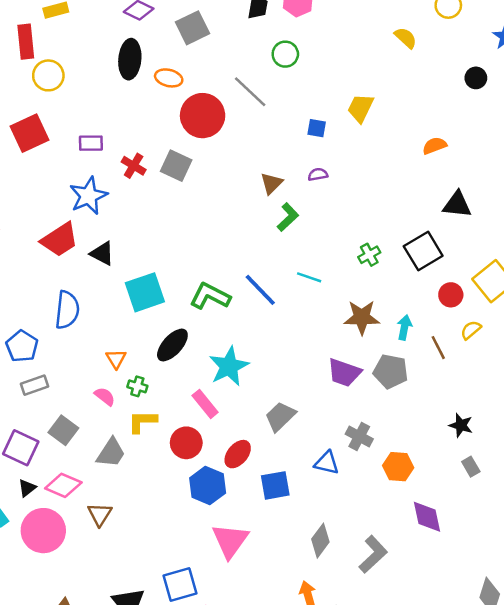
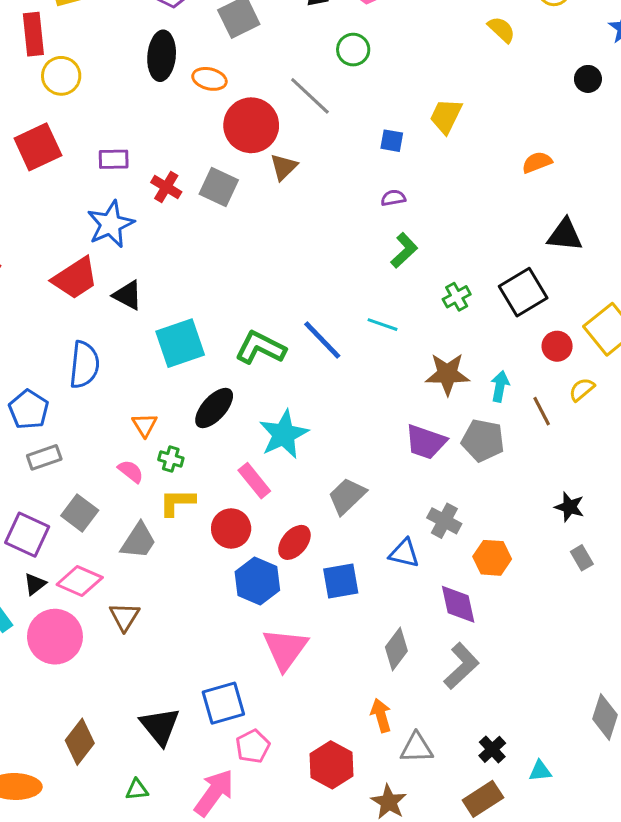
brown triangle: (271, 183) -> (284, 167), moved
green L-shape: (288, 217) -> (404, 250), moved
purple diamond: (427, 517) -> (458, 604), moved

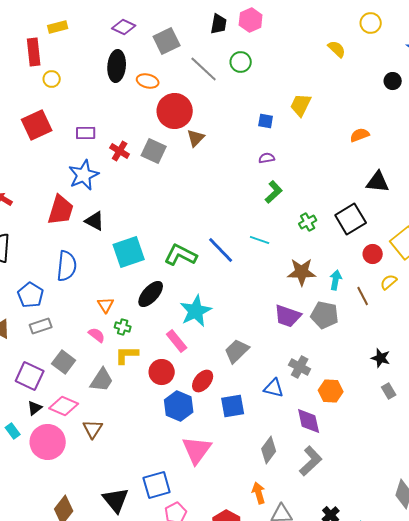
yellow circle: (61, 76) -> (52, 79), size x0.7
gray line: (310, 96) -> (204, 69), moved
red trapezoid: (75, 278) -> (61, 210), turned -40

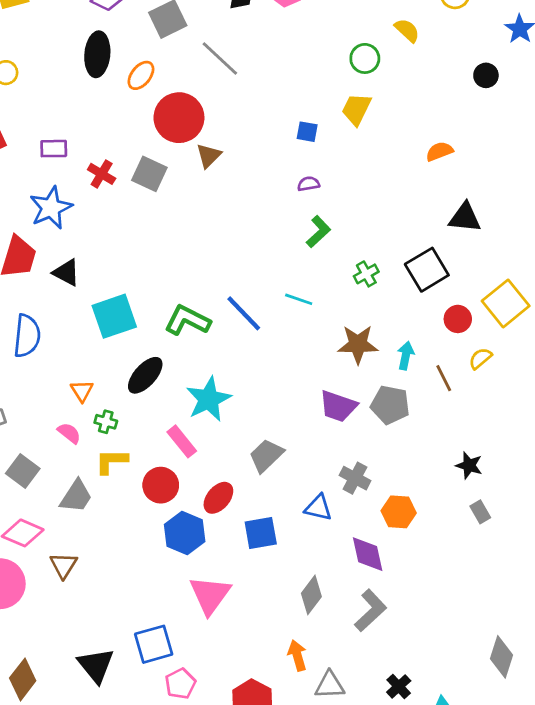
green circle: (241, 62) -> (365, 58), moved
orange ellipse: (148, 81) -> (141, 75), turned -65

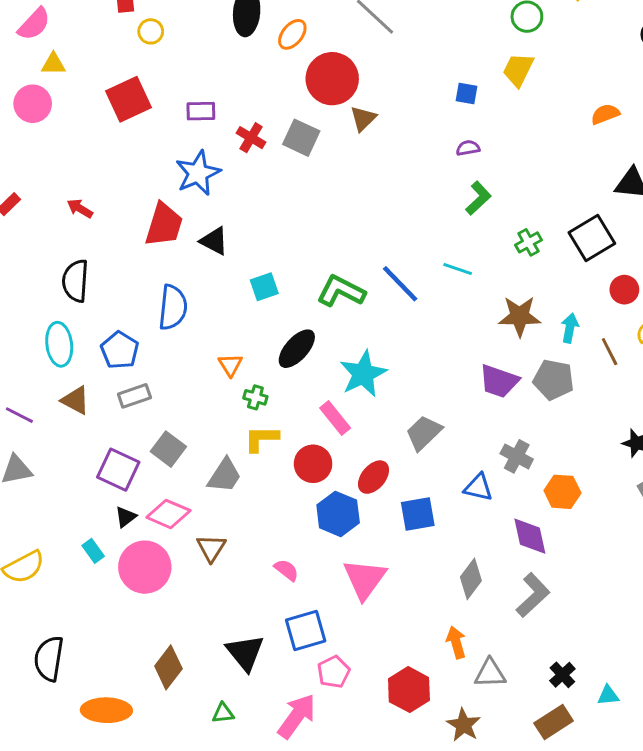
cyan square: (114, 316) -> (264, 287), size x0.6
pink semicircle: (69, 433) -> (286, 570), moved

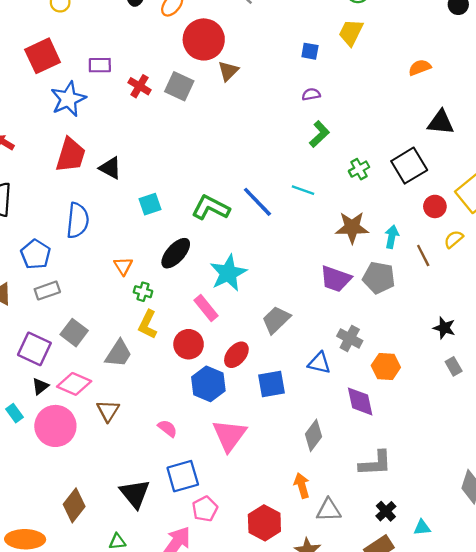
blue star: (198, 173) -> (68, 99), moved
yellow L-shape: (261, 439) -> (148, 324), turned -64
gray L-shape: (533, 595) -> (375, 463), moved, turned 40

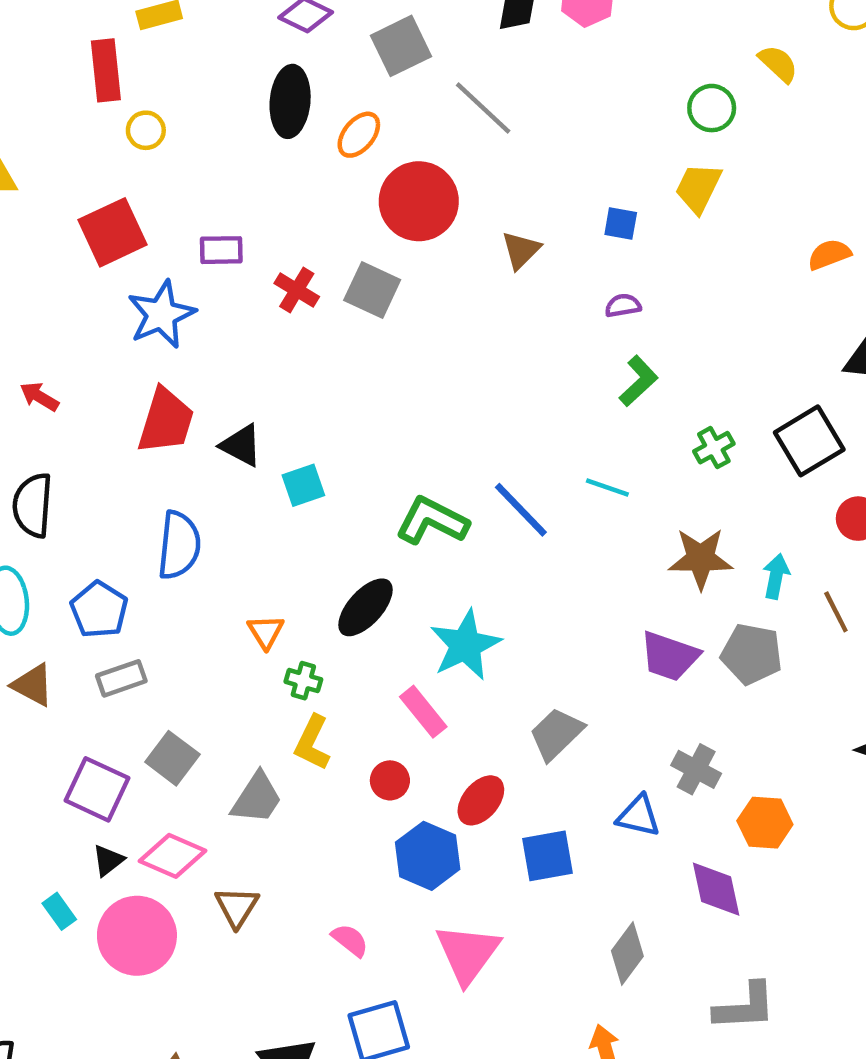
brown triangle: (228, 71) -> (521, 250), moved
cyan square: (150, 204) -> (303, 485), moved
red circle: (189, 344) -> (390, 780), size x0.7

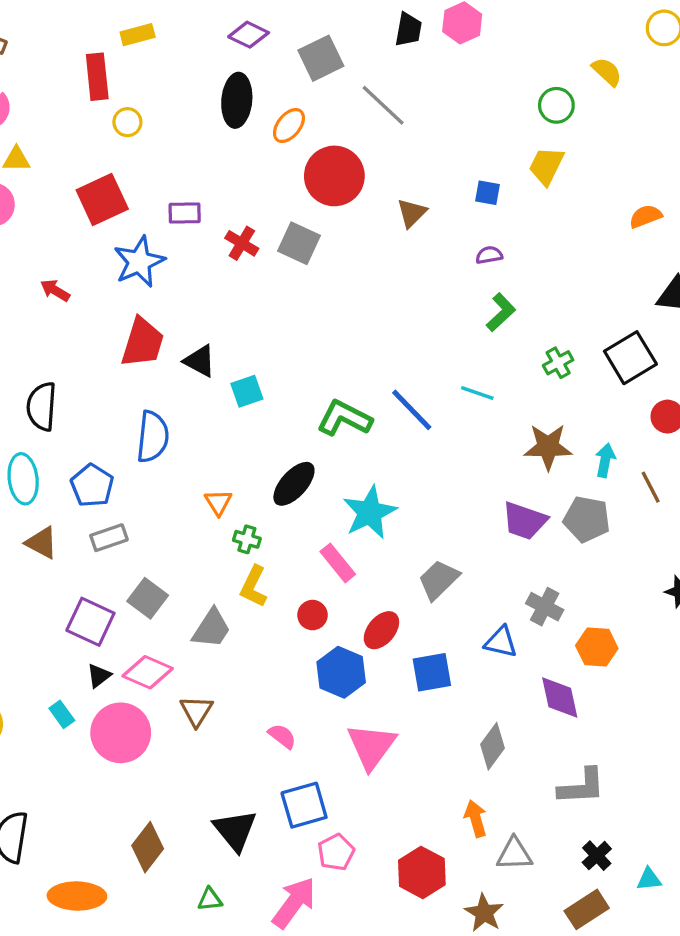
red arrow: (39, 397) -> (55, 290), moved

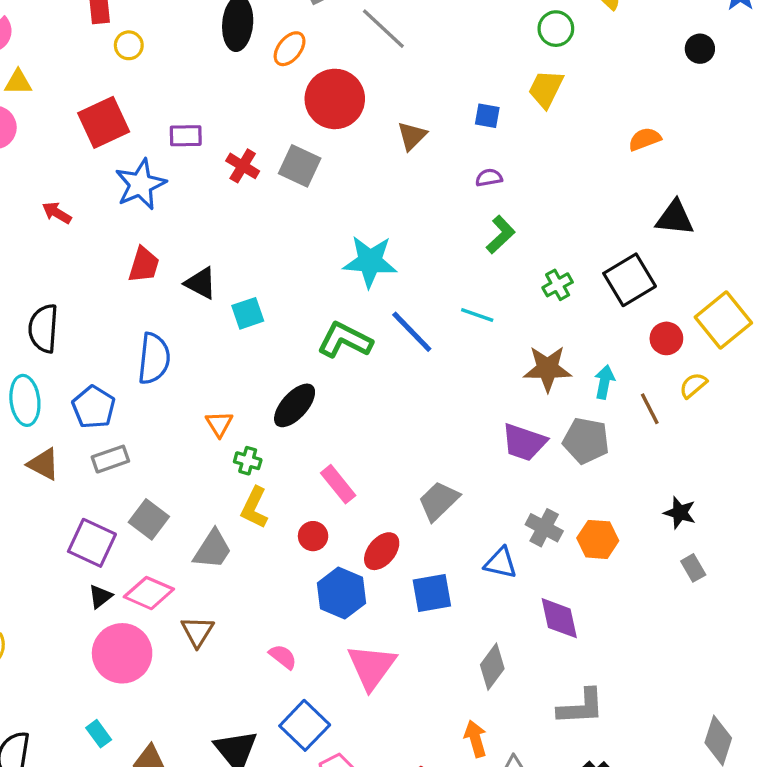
red trapezoid: (143, 343) -> (144, 265), size x0.7
cyan star: (370, 512) -> (370, 261), moved, turned 30
orange hexagon: (597, 647) -> (598, 539), moved
cyan rectangle: (62, 714) -> (99, 734), moved
blue square: (304, 805) -> (305, 725), turned -30

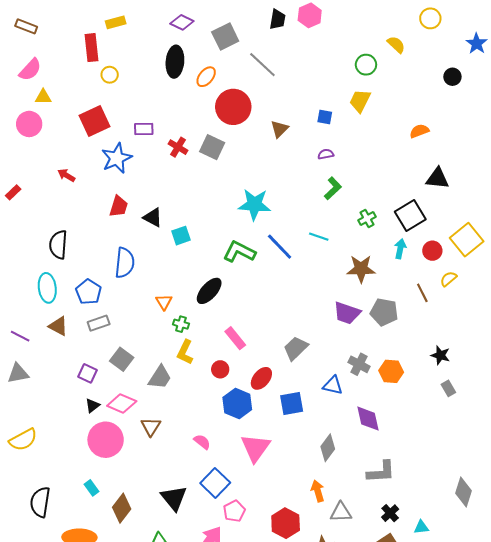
cyan arrow: (604, 382) -> (400, 249), moved
purple square: (92, 543) -> (87, 373), size x0.7

